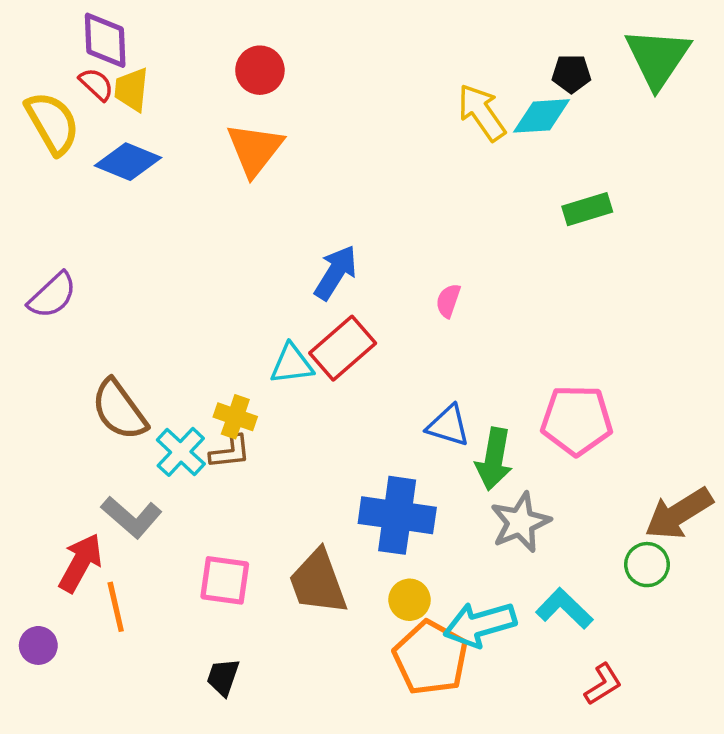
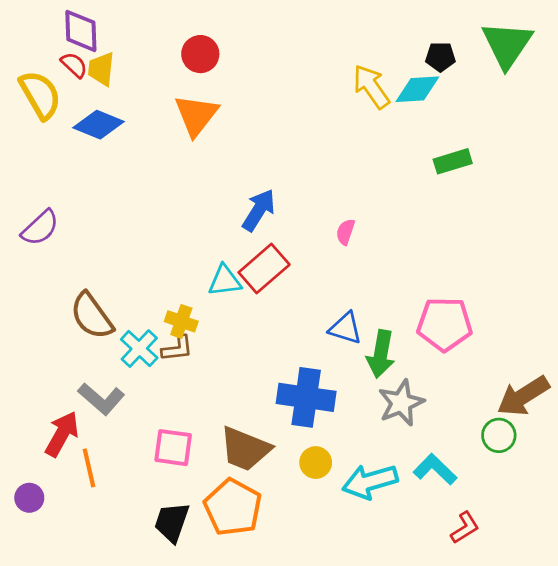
brown trapezoid: (318, 582) -> (245, 449), turned -48
orange pentagon: (431, 658) -> (233, 507), moved
black trapezoid: (223, 677) -> (172, 522), size x1.4

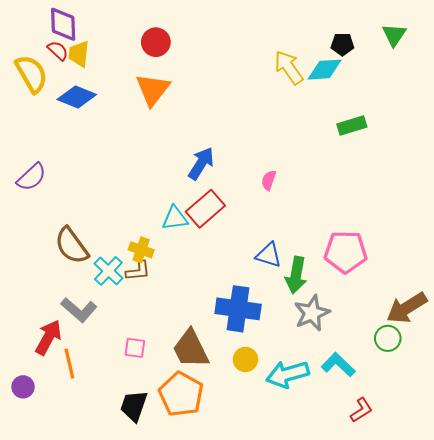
green triangle: (507, 45) -> (394, 35), size x0.6
pink square: (173, 448) -> (135, 348), size x0.7
brown trapezoid: (245, 449) -> (191, 349), turned 42

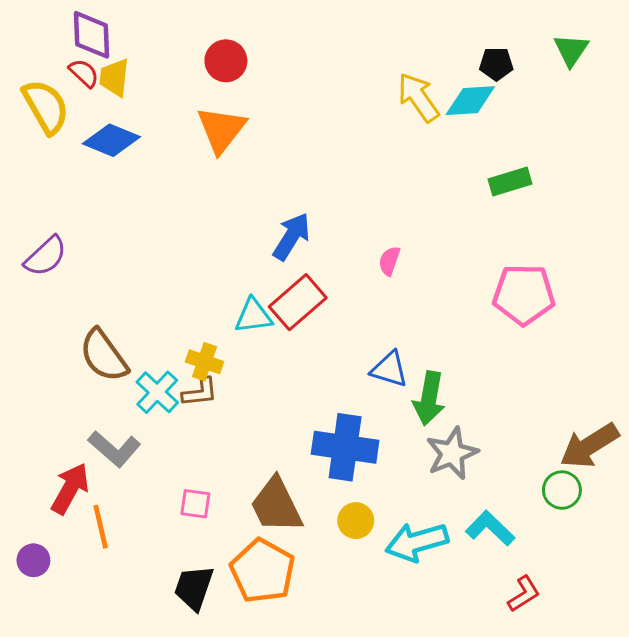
pink pentagon: (346, 252) -> (524, 295), moved

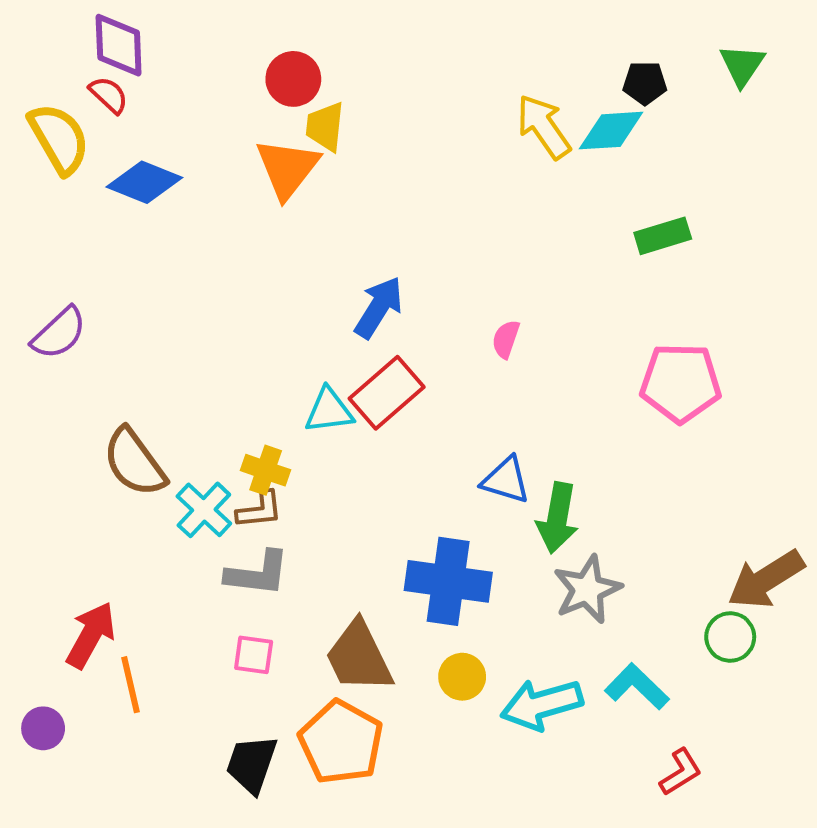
yellow trapezoid: (114, 78) -> (325, 127), moved
gray L-shape: (114, 449) -> (258, 573), moved, turned -34

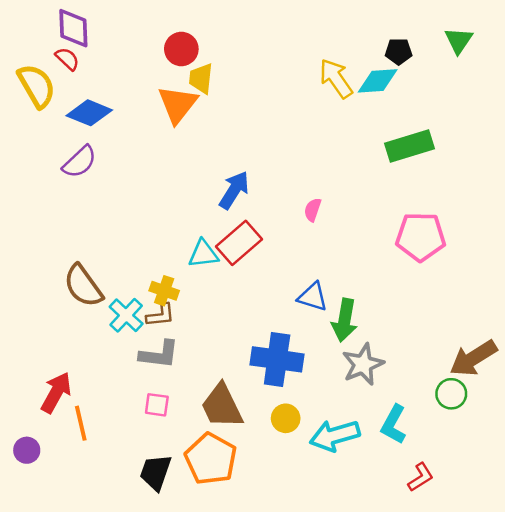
green rectangle: (663, 236) -> (410, 146), size x1.4
purple semicircle: (59, 333) -> (79, 162), moved
cyan L-shape: (637, 687) -> (394, 424), turned -105

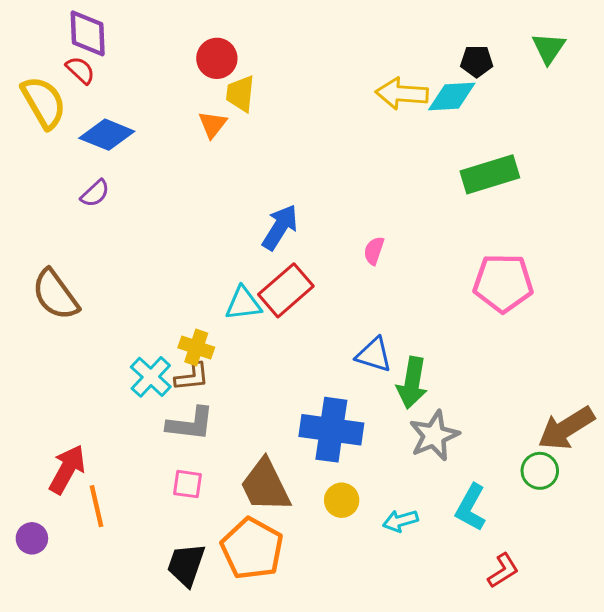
yellow arrow: (336, 78) -> (402, 94), turned -51
orange triangle: (178, 104) -> (212, 124), size x0.6
purple semicircle: (79, 162) -> (95, 193), size x0.7
brown semicircle: (83, 286) -> (55, 295), moved
cyan arrow: (335, 435) -> (400, 521), size x0.6

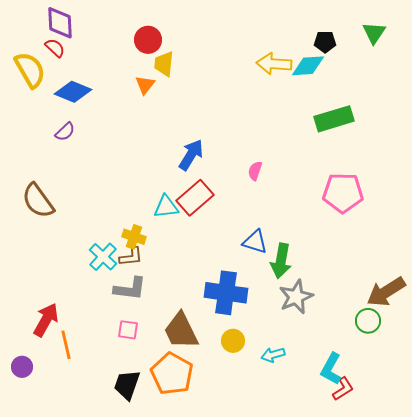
cyan L-shape: (471, 508) -> (331, 369), moved

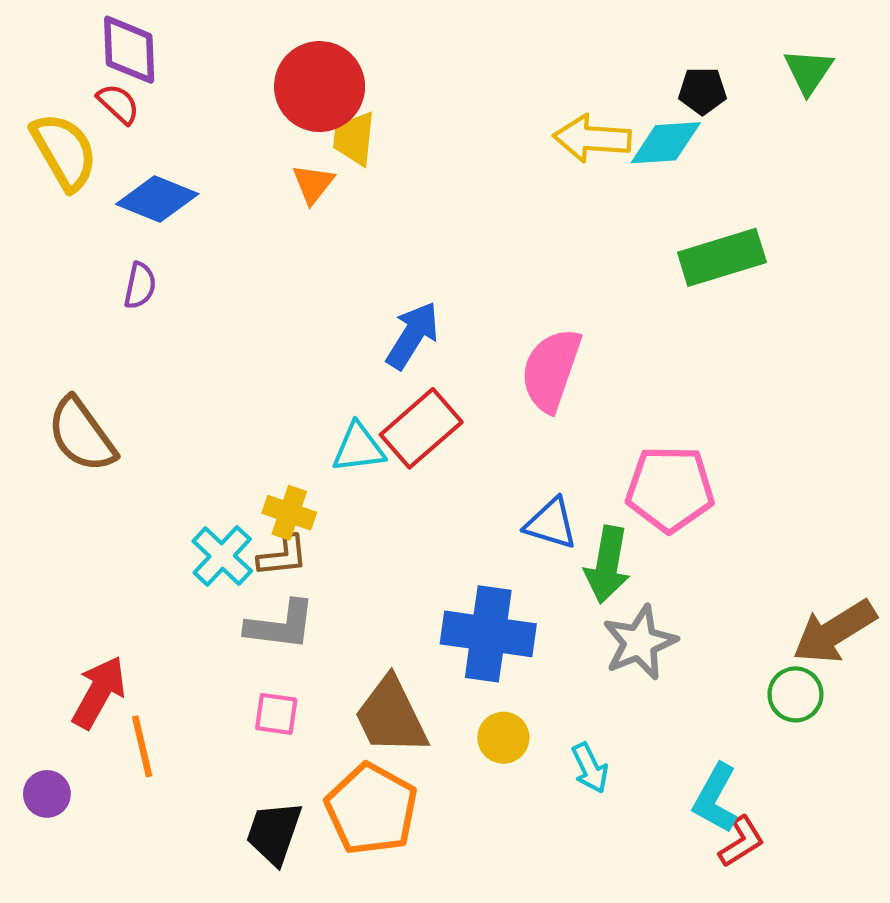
red circle: (148, 40) -> (320, 87), size x1.5
purple semicircle: (65, 132) -> (140, 286), turned -35
pink semicircle: (255, 171) -> (551, 370), size x2.0
pink pentagon: (343, 193) -> (670, 489), moved
cyan arrow: (273, 355) -> (590, 768), turned -100

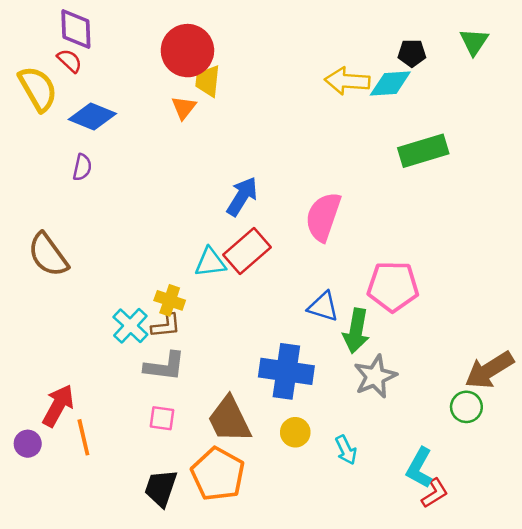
purple circle: (47, 794) -> (28, 444), moved

